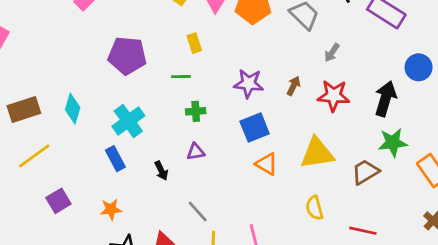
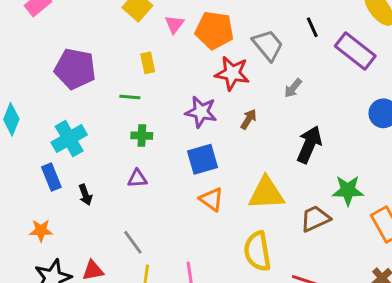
red star: (334, 96) -> (232, 73), moved
black arrow: (385, 99) -> (309, 144), moved
black arrow: (161, 171) -> (85, 195), moved
yellow semicircle: (314, 208) -> (257, 251), size x1.5

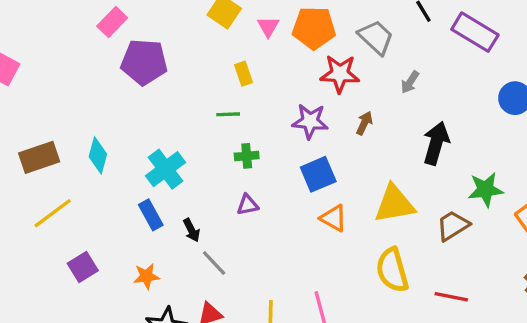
purple pentagon: (75, 69) -> (144, 62), moved
gray line: (133, 242) -> (214, 263), moved

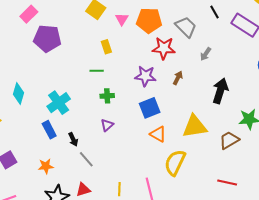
purple triangle: (248, 205) -> (107, 125), turned -32
yellow semicircle: (392, 270) -> (175, 163), moved, turned 40

